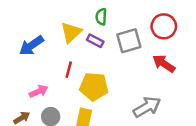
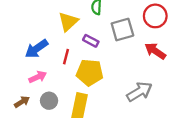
purple rectangle: (95, 41) -> (91, 41), moved
blue arrow: (31, 46) -> (37, 49), moved

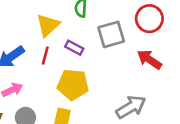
red line: (66, 57) -> (45, 56), moved

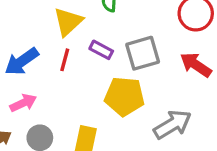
gray square: (111, 34) -> (143, 53), moved
yellow pentagon: (73, 85) -> (124, 96), moved

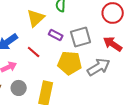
red line: (65, 60) -> (34, 52), moved, turned -64
gray arrow: (173, 124) -> (99, 67), moved

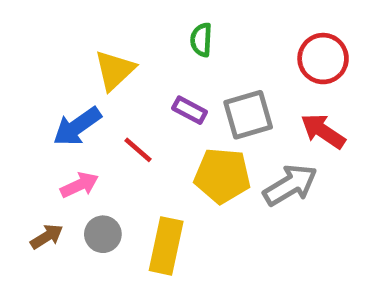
yellow triangle: (36, 18) -> (115, 70), moved

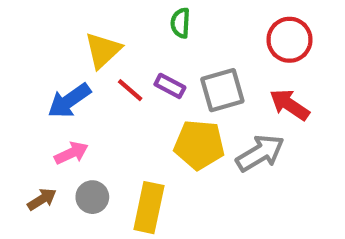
red line: (138, 150) -> (130, 90), moved

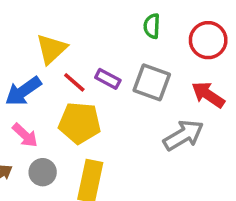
green semicircle: (180, 23) -> (152, 26), moved
gray square: (222, 90) -> (152, 82), turned 36
yellow pentagon: (199, 145) -> (80, 123), moved
pink arrow: (71, 153) -> (25, 135), turned 68

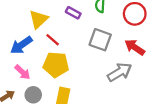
purple rectangle: (108, 79) -> (73, 13), moved

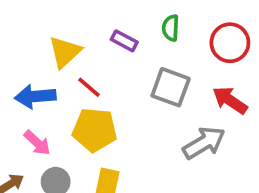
blue arrow: (21, 45) -> (35, 96), turned 30

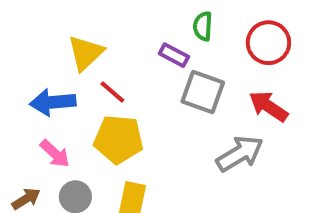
purple rectangle: (124, 41) -> (174, 55), moved

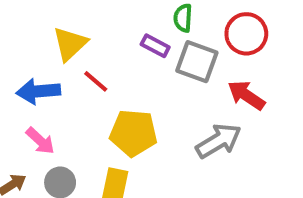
gray square: (203, 92) -> (197, 62), moved
yellow pentagon: (119, 139) -> (133, 133), moved

